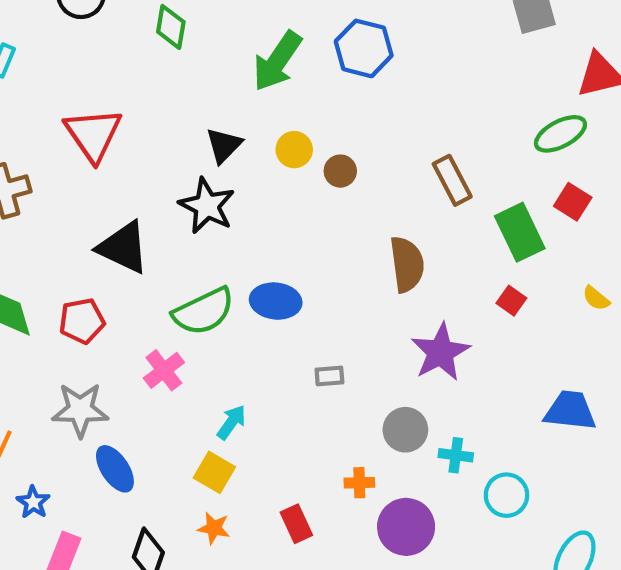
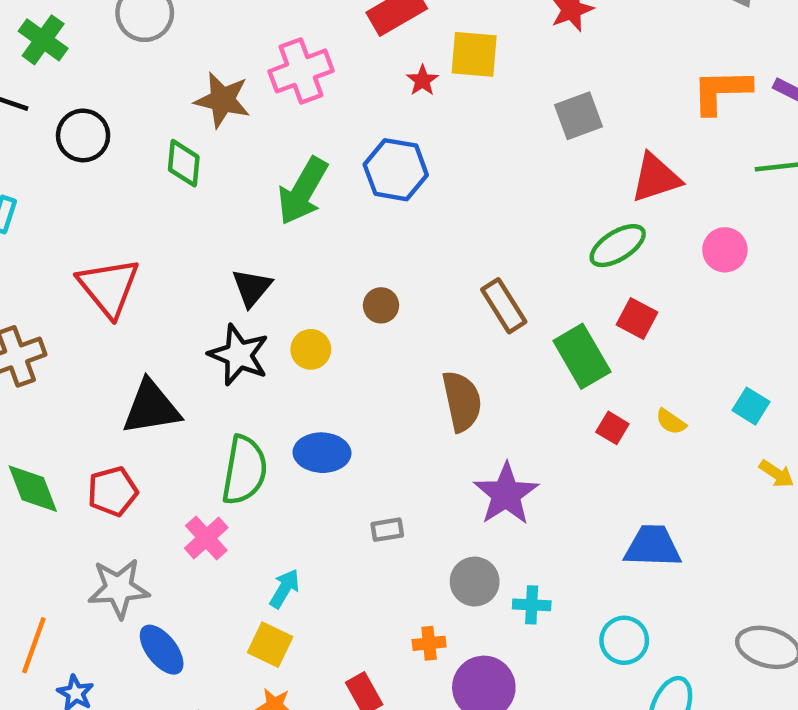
yellow circle: (294, 150) -> (311, 349), moved
black triangle: (123, 247) -> (151, 408), turned -30
red square: (511, 301) -> (612, 428), moved
green semicircle: (204, 311) -> (244, 470), turned -50
cyan circle: (506, 495) -> (624, 640), moved

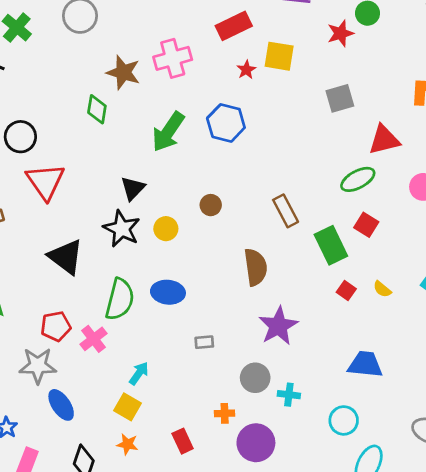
black circle: (83, 135) -> (20, 137), moved
black triangle: (151, 408) -> (66, 257), turned 42
red pentagon: (113, 491) -> (56, 326), moved

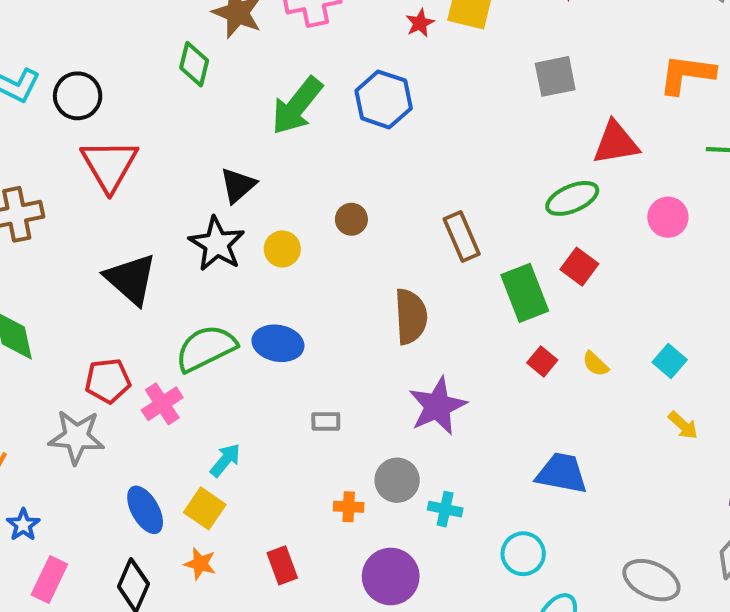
green semicircle: (120, 299) -> (206, 348), turned -135
blue ellipse: (61, 405) -> (145, 510), moved
orange cross: (225, 413) -> (349, 507), moved

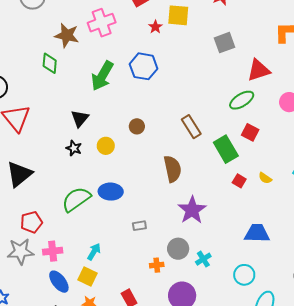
black star: (217, 244) -> (74, 148), size x0.6
black triangle: (131, 279) -> (19, 174), moved, turned 48
pink cross: (162, 404) -> (53, 251), moved, turned 36
cyan cross: (445, 509) -> (203, 259), turned -35

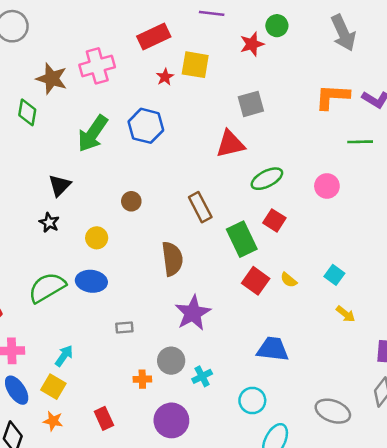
red triangle: (259, 70) -> (230, 144), moved
yellow circle: (106, 146) -> (97, 238), moved
red square: (239, 181) -> (256, 281), size x1.5

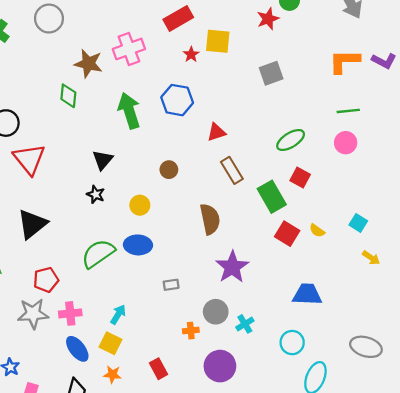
green arrow: (93, 134) -> (129, 111), turned 132
green line: (360, 142) -> (348, 111), moved
red triangle: (230, 144) -> (216, 132), moved, size x0.7

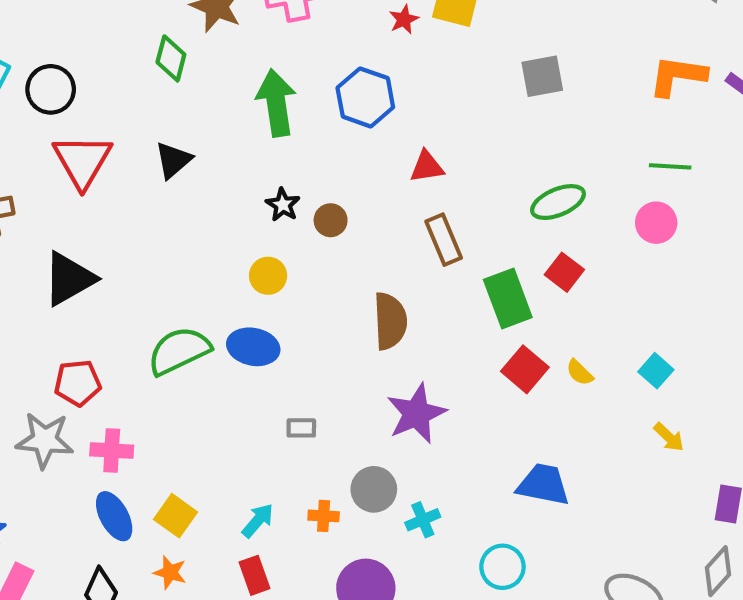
black triangle: (103, 160) -> (173, 160), moved
black star: (96, 194) -> (283, 205), moved
cyan arrow: (118, 314) -> (258, 521), moved

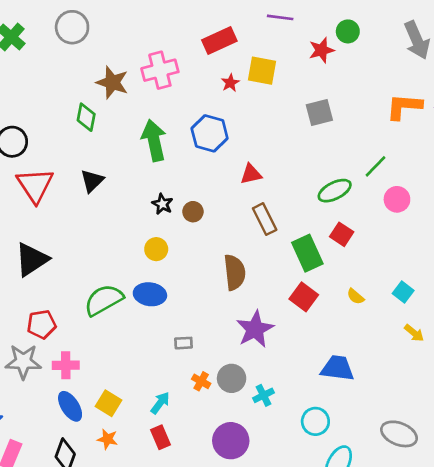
green line: (670, 166) -> (375, 166), moved, turned -45
red square: (525, 369) -> (304, 297), moved
orange cross: (324, 516) -> (201, 381), moved, turned 30

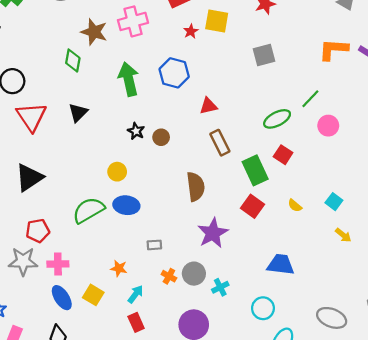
yellow circle: (156, 249) -> (117, 172), moved
orange star: (107, 439) -> (119, 268), moved

